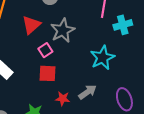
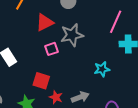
cyan star: (102, 58) -> (102, 69), size x0.7
red square: (47, 73) -> (41, 81), moved

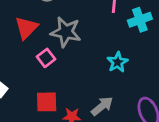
gray star: (72, 35) -> (66, 32), turned -30

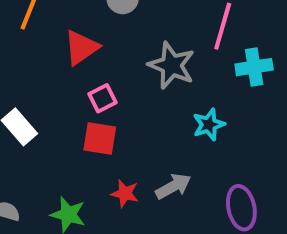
gray star: (66, 32) -> (172, 65), moved
red square: (47, 102) -> (100, 139), moved

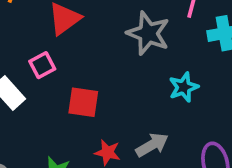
pink square: (103, 98) -> (42, 65), moved

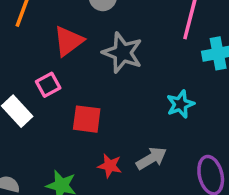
gray star: (148, 33) -> (122, 53), moved

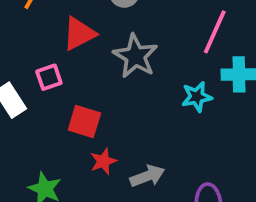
cyan star: (180, 104) -> (197, 97), moved
red star: (110, 166) -> (103, 161), moved, turned 30

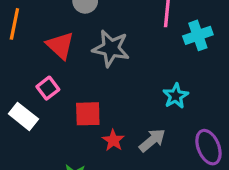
red triangle: (79, 34) -> (60, 45), turned -32
cyan star: (197, 97) -> (176, 96), moved

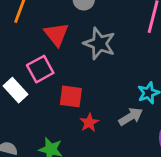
pink square: (48, 88) -> (40, 69), size x1.4
gray arrow: (152, 140) -> (131, 117), moved

